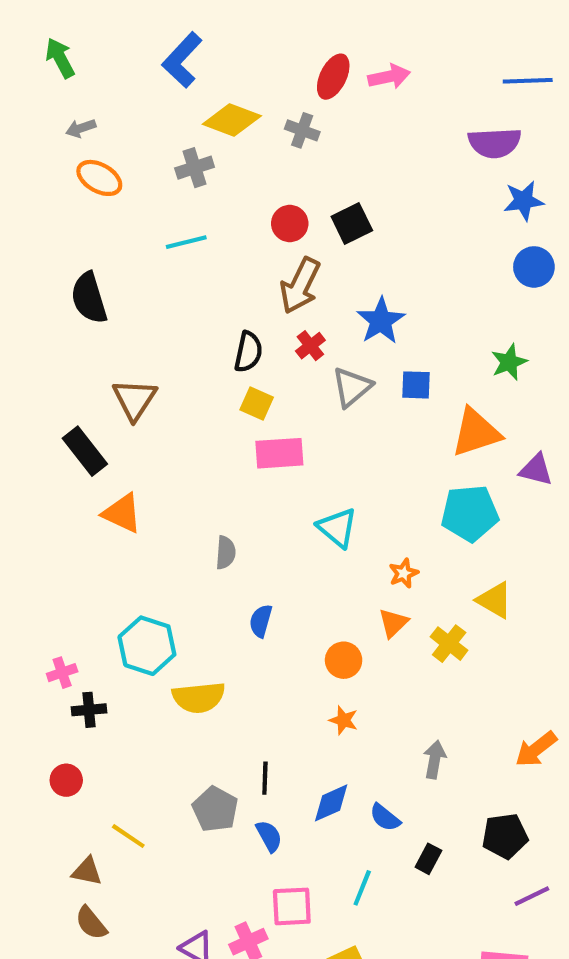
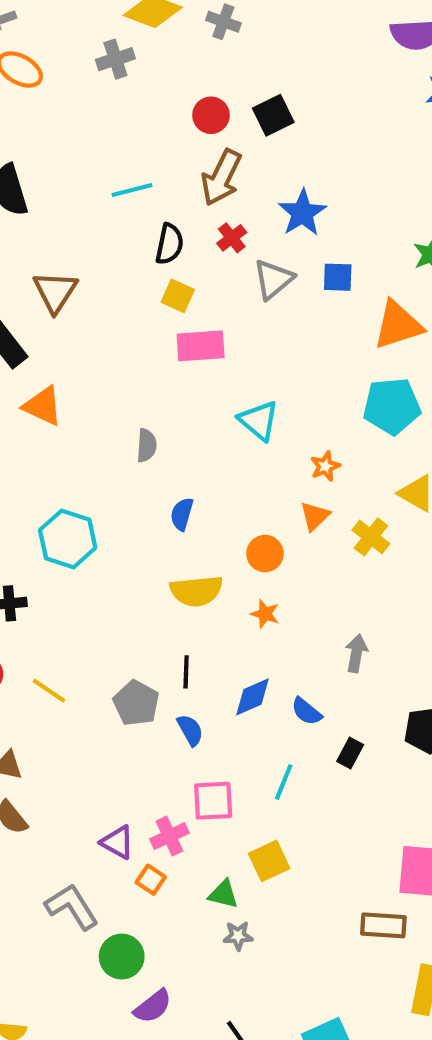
cyan line: (186, 242) -> (132, 190), moved
yellow semicircle: (199, 697) -> (196, 591), moved
yellow line: (128, 836) -> (49, 691), moved

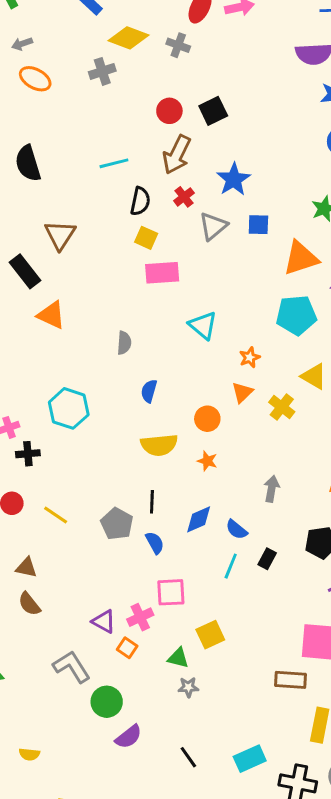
cyan line: (284, 782) -> (231, 566), moved

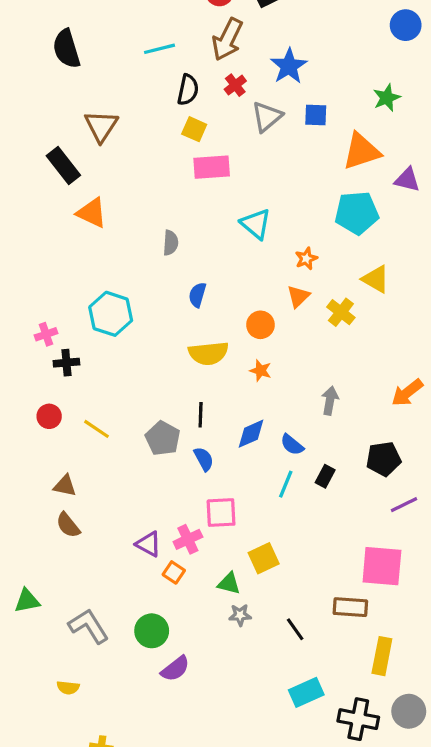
gray L-shape: (72, 667) -> (89, 626), moved
black line: (188, 757) -> (295, 629), moved

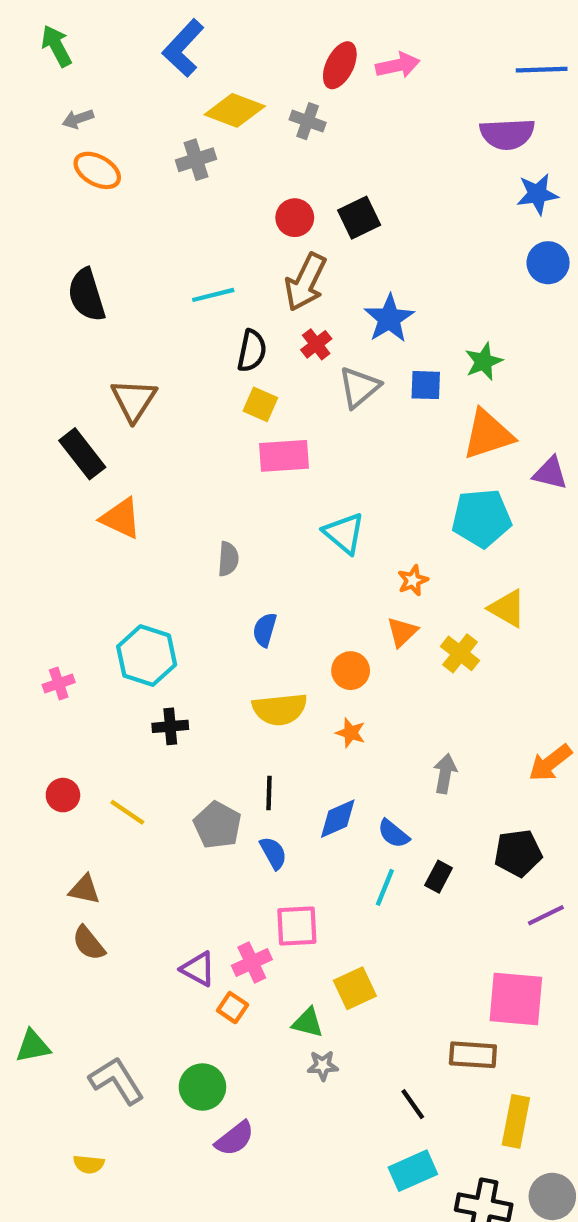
green star: (387, 98) -> (484, 361), moved
black cross: (66, 363) -> (170, 726), moved
black line: (295, 629) -> (413, 1104), moved

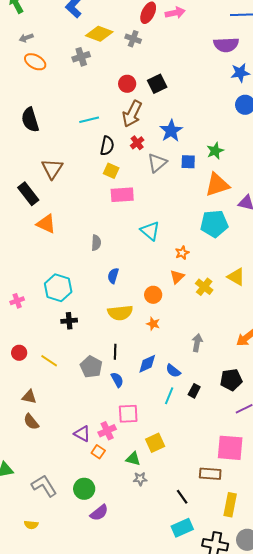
yellow triangle: (507, 608) -> (236, 277), moved

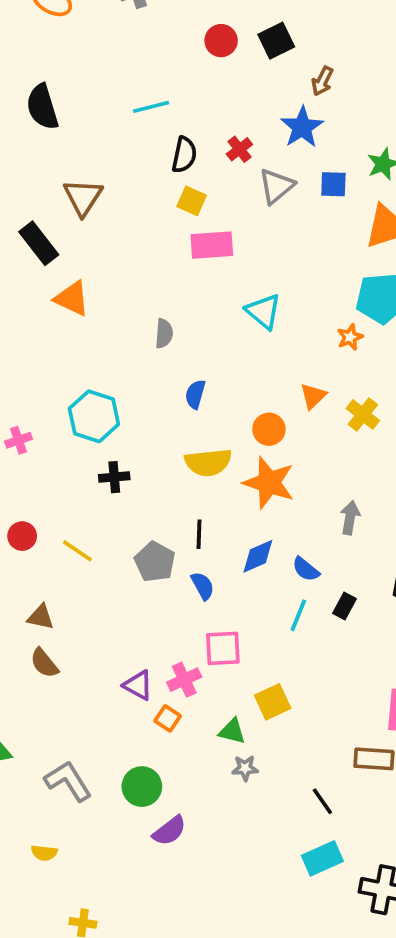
brown arrow: (132, 114) -> (322, 81), moved, size x0.6
orange star: (182, 253) -> (350, 337), moved
orange star: (153, 324) -> (269, 483), size x2.0

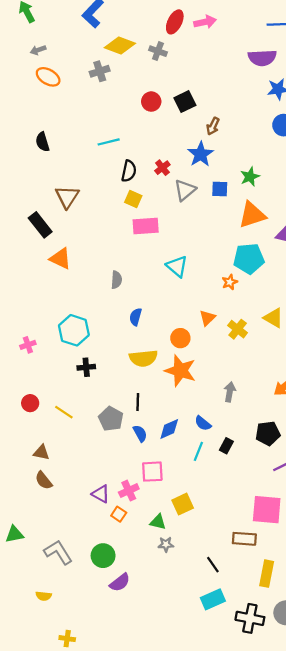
black semicircle: (42, 107) -> (42, 142), size x0.7
blue diamond: (258, 556) -> (169, 429), moved

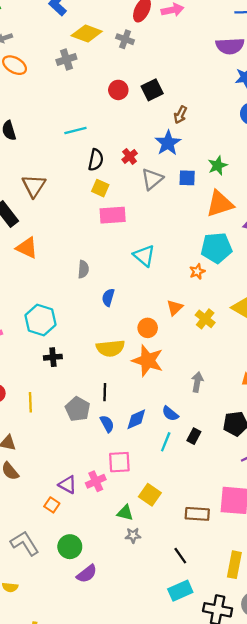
blue semicircle: (136, 317) -> (108, 297), moved
yellow line: (64, 412) -> (30, 402), turned 54
yellow square: (183, 504) -> (150, 495), turned -30
orange square: (119, 514) -> (52, 505), moved
brown rectangle: (244, 539) -> (197, 514), moved

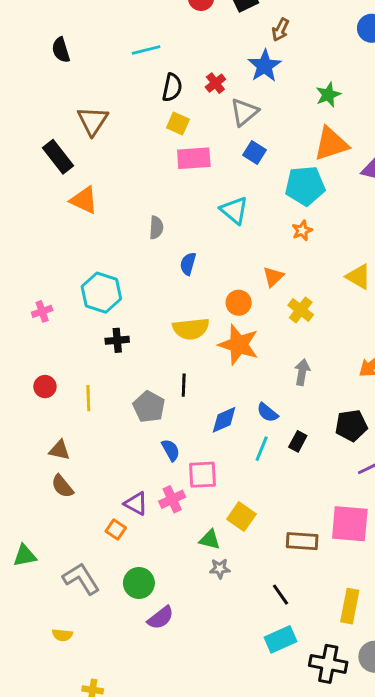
blue square: (187, 178) -> (254, 152), moved, turned 30
cyan pentagon: (216, 248) -> (305, 186), moved
yellow cross: (205, 319) -> (301, 310), moved
blue semicircle: (107, 424) -> (171, 450), moved

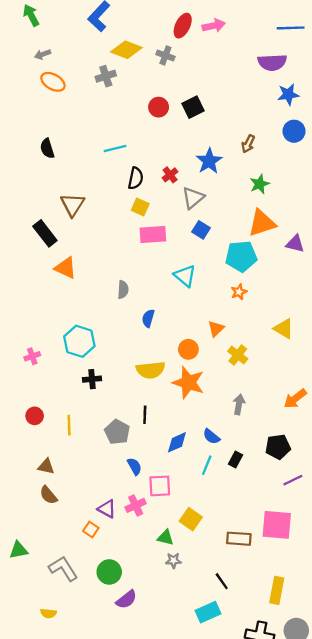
brown arrow: (280, 30) -> (248, 144), moved
cyan rectangle: (280, 639) -> (208, 612), moved

